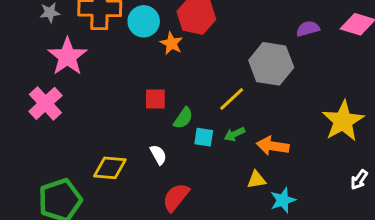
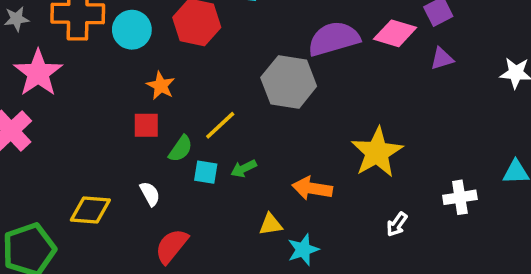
purple semicircle: (308, 29) -> (334, 39), size x1.8
orange star: (171, 43) -> (161, 86), moved
yellow line: (232, 99) -> (220, 125), moved
orange arrow: (273, 146) -> (312, 188), moved

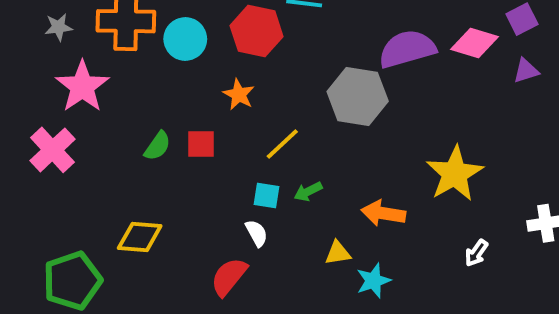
orange star: (161, 86) -> (239, 94), moved
green semicircle: (181, 149) -> (158, 146), moved
white semicircle: (150, 194) -> (257, 233), moved

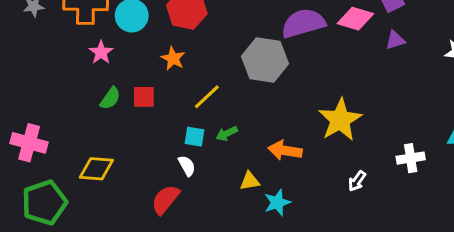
pink star: (82, 87) -> (101, 52), moved, size x0.6
pink cross: (53, 150) -> (29, 143), moved, turned -32

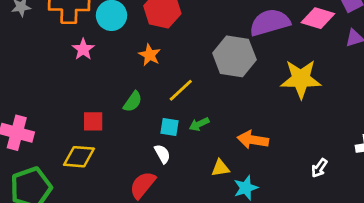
red square: (144, 97) -> (93, 121), moved
green semicircle: (110, 98) -> (133, 102), moved
yellow star: (340, 120) -> (301, 79), moved, turned 30

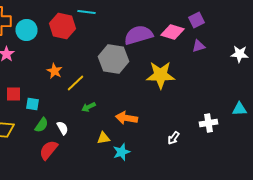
orange star: (150, 55) -> (54, 71), moved
green semicircle: (133, 102) -> (42, 125), moved
red square: (93, 121) -> (14, 94), moved
cyan square: (169, 127) -> (32, 104), moved

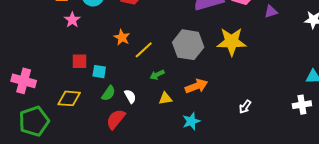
gray hexagon: (114, 59) -> (188, 45), moved
orange arrow: (126, 118) -> (196, 86), turned 150
white cross: (208, 123) -> (302, 105), moved
yellow triangle: (104, 138) -> (165, 98), moved

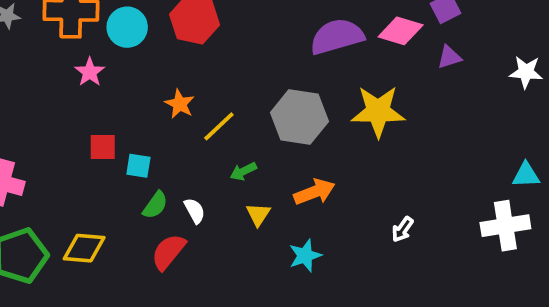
yellow diamond: (69, 98) -> (84, 248), moved
yellow triangle: (165, 98) -> (258, 214), turned -48
white cross: (302, 105) -> (505, 226), size x1.4

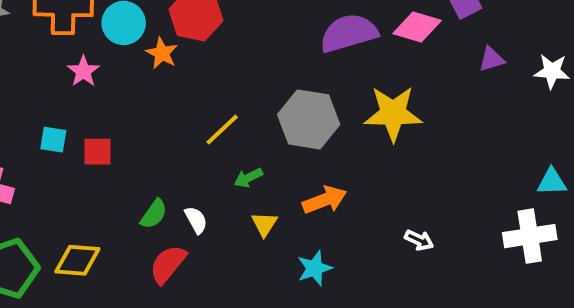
purple triangle: (449, 57) -> (492, 59), moved
orange star: (180, 104) -> (162, 53), moved
cyan square: (138, 166) -> (53, 140), moved
white arrow: (402, 229) -> (419, 240), turned -100

